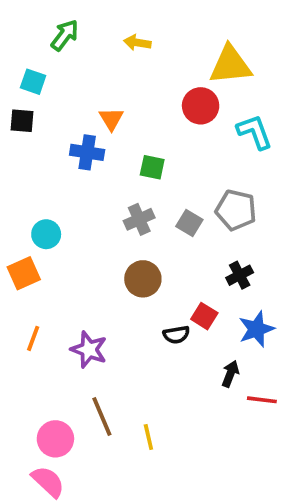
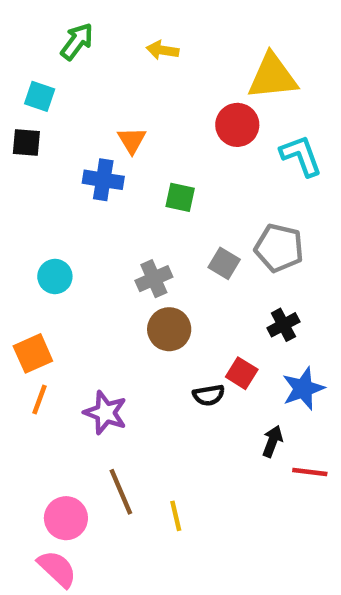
gray cross: (139, 219) -> (154, 279), moved
orange square: (24, 273) -> (33, 353), moved

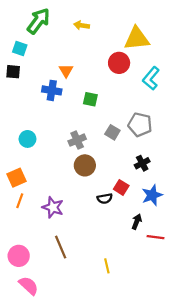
green arrow: (77, 41) -> (39, 21), size x1.4
cyan L-shape: (301, 156) -> (151, 78), turned -120
yellow line: (176, 516) -> (107, 266), moved
pink circle: (66, 518) -> (19, 256), moved

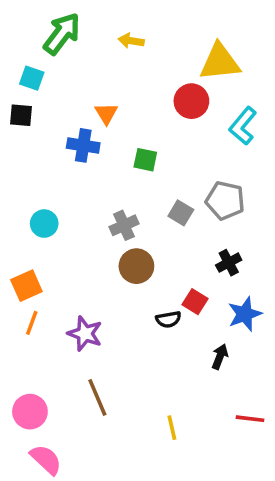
red line: (155, 237) -> (250, 419), moved

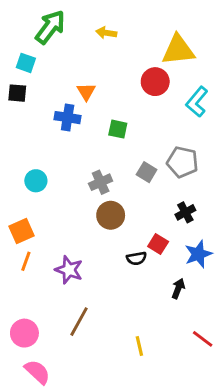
brown line: (97, 397) -> (79, 322), turned 52
red line: (250, 419) -> (203, 339), turned 30

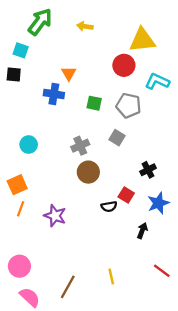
cyan L-shape: (197, 102) -> (157, 81), turned 75
gray pentagon: (182, 162) -> (128, 106), moved
brown line: (79, 322) -> (68, 287), moved

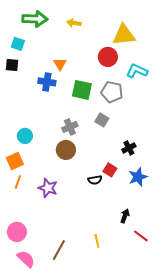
green arrow: (40, 22) -> (35, 19), turned 55
green square: (94, 103) -> (82, 90), size x1.5
cyan circle: (29, 145) -> (25, 136), moved
brown circle: (88, 172) -> (66, 150), moved
black arrow: (142, 231) -> (125, 216), moved

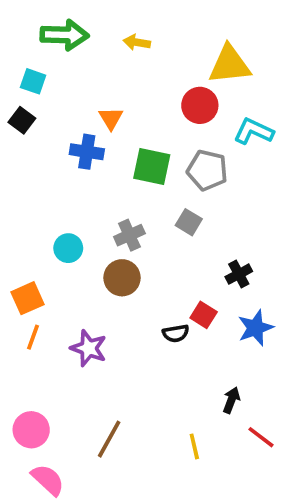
black square: (12, 65) -> (22, 120), turned 32
cyan circle: (25, 136) -> (68, 248), moved
yellow line: (97, 241) -> (194, 446), moved
brown line: (59, 250) -> (109, 439), moved

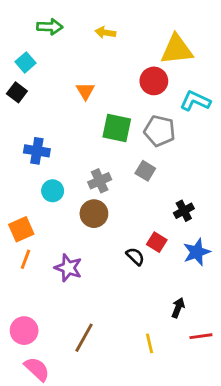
green arrow: (65, 35) -> (50, 27), size x0.7
cyan square: (33, 81) -> (25, 62), turned 30
blue cross: (87, 152) -> (37, 151), moved
black semicircle: (176, 333) -> (135, 256), turned -126
red line: (261, 437) -> (201, 336), turned -45

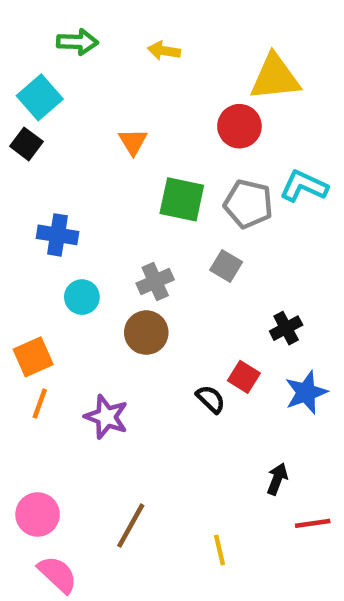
cyan square: (25, 62) -> (40, 97), size x1.4
cyan L-shape: (195, 101) -> (304, 186), moved
yellow line: (150, 343) -> (219, 550), moved

